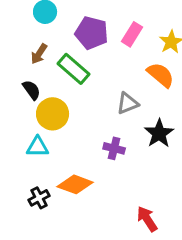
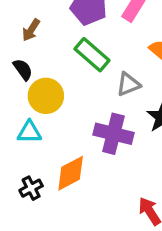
green rectangle: (74, 69) -> (92, 55), moved
purple cross: (114, 148) -> (113, 134), size x1.6
orange diamond: (75, 184) -> (71, 173), turned -48

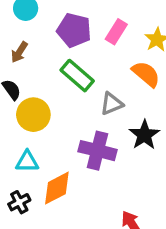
cyan triangle: (29, 132) -> (27, 162), moved

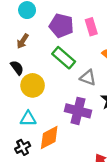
pink rectangle: (116, 32) -> (91, 27), turned -49
gray triangle: (112, 104) -> (88, 78), turned 42

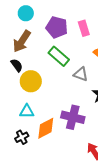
brown arrow: (23, 41) -> (22, 41), size x1.6
purple cross: (78, 111) -> (73, 117), moved

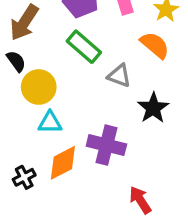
cyan triangle: (27, 111) -> (50, 122), moved

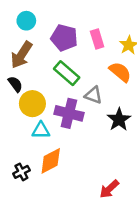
purple cross: (106, 145) -> (69, 113), moved
red arrow: (140, 200) -> (109, 189), turned -100

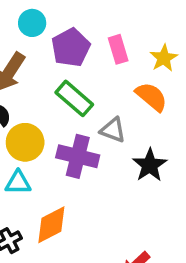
cyan circle: (26, 21) -> (32, 23), moved
purple pentagon: (64, 38) -> (71, 48), turned 30
cyan triangle: (41, 130) -> (18, 183), moved

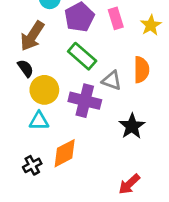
orange semicircle: (151, 97) -> (141, 70), moved, turned 50
black star: (150, 165) -> (132, 126), moved

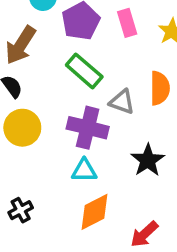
yellow circle: (44, 90) -> (22, 128), moved
cyan triangle: (39, 121) -> (84, 171), moved
orange diamond: (65, 153) -> (94, 212), moved

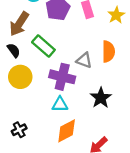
green rectangle: (84, 71) -> (43, 46), moved

